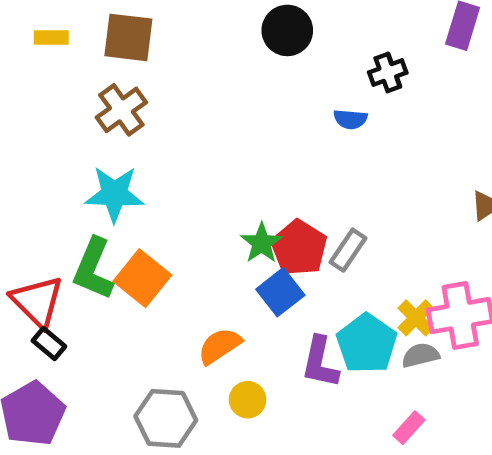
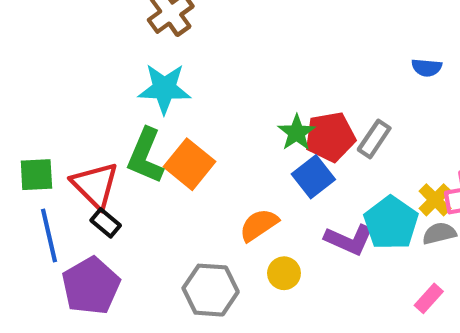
blue semicircle: (350, 119) -> (427, 68), moved
red pentagon: (299, 248) -> (330, 137), turned 30
purple L-shape: (320, 362) -> (349, 240), turned -78

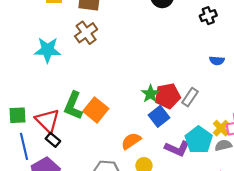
cyan star: (164, 89) -> (48, 50), moved

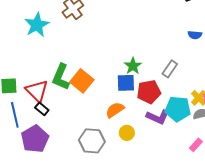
cyan star: (48, 50) -> (37, 25), turned -30
red pentagon: (168, 96) -> (149, 92), moved
blue square: (159, 116) -> (126, 83), moved, turned 36
cyan pentagon: (199, 140) -> (178, 109), turned -30

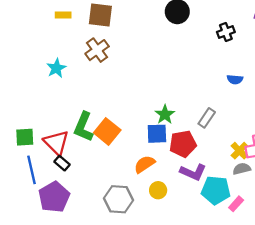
cyan star: (37, 25) -> (56, 68), size x0.7
cyan pentagon: (178, 109) -> (216, 190), moved

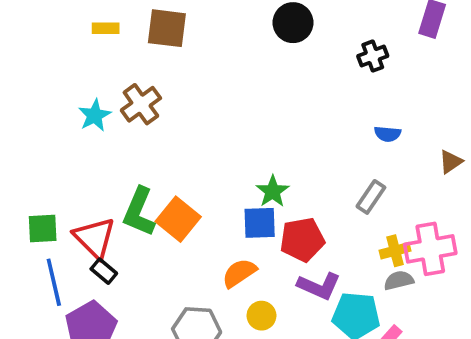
brown cross: (97, 50) -> (141, 104), moved
gray rectangle: (207, 118) -> (371, 197), moved
yellow cross: (239, 151) -> (395, 251), turned 30

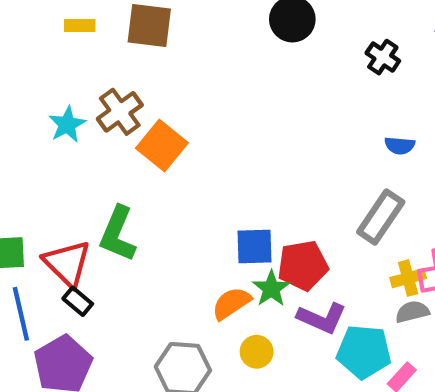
black cross: (373, 56) -> (383, 57), turned -36
green star: (273, 191) -> (271, 289), moved
gray rectangle: (371, 197) -> (381, 217), size x1.4
orange square: (178, 219) -> (162, 145), moved

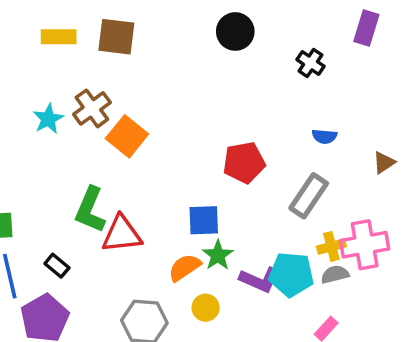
yellow rectangle: (80, 26) -> (59, 37), size x1.4
red triangle: (67, 263) -> (122, 234), moved, turned -51
red pentagon: (303, 265) -> (244, 163), moved
cyan pentagon: (364, 352) -> (291, 274), moved

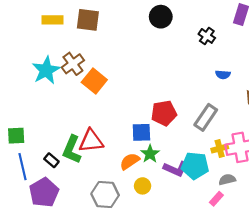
cyan star: (48, 119) -> (46, 70), size x1.5
blue semicircle: (324, 136) -> (223, 75), moved
red pentagon: (244, 163) -> (164, 113), moved
green L-shape: (90, 210) -> (72, 150), moved
gray semicircle: (335, 274) -> (227, 180), moved

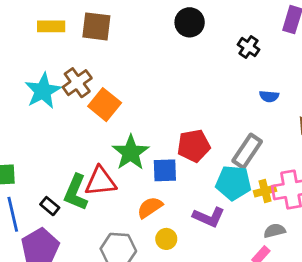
green star: (150, 154) -> (131, 153), moved, size x1.5
cyan pentagon: (195, 166) -> (233, 183), moved

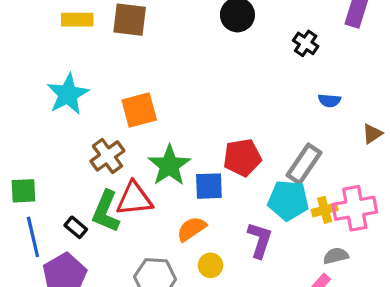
brown cross: (77, 83) -> (107, 156), moved
orange square: (105, 105) -> (139, 110), turned 36
purple L-shape: (209, 217) -> (260, 240), turned -96

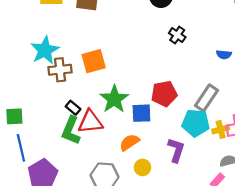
black cross: (306, 43) -> (177, 35), moved
brown cross: (107, 156) -> (60, 70), moved, turned 30
black rectangle: (76, 227) -> (73, 108), moved

